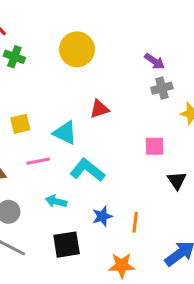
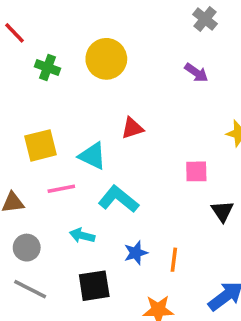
green cross: (14, 57) -> (47, 68), moved
gray cross: (162, 88) -> (205, 19), moved, turned -36
yellow square: (20, 124) -> (41, 145), size x1.4

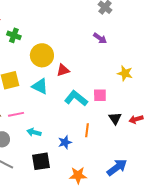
yellow circle: (106, 59) -> (42, 55), moved
pink line: (61, 189) -> (16, 114), moved
cyan L-shape: (118, 199) -> (76, 98), moved
orange line: (174, 260) -> (87, 130), moved

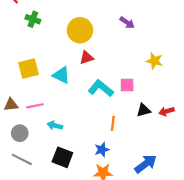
yellow circle: (42, 55) -> (80, 30), moved
black triangle: (115, 118) -> (144, 110), turned 48
blue star: (65, 142) -> (102, 150), moved
black square: (41, 161) -> (62, 157), turned 30

